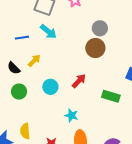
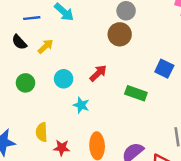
black semicircle: (14, 68) -> (19, 42), moved
cyan star: (71, 115) -> (81, 105), moved
yellow semicircle: (25, 131) -> (42, 132), moved

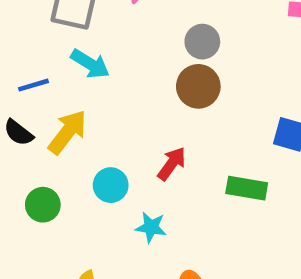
yellow arrow: (45, 46) -> (67, 132), size x1.5

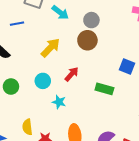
cyan arrow: (90, 64) -> (60, 13), moved
blue line: (33, 85) -> (17, 24), moved
yellow arrow: (67, 132) -> (50, 48), moved

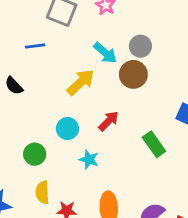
cyan arrow: (60, 13) -> (105, 53), moved
green circle: (11, 87) -> (35, 154), moved
green rectangle: (104, 89) -> (154, 144), turned 36

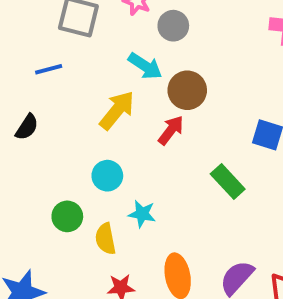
gray circle: (140, 46) -> (173, 26), moved
black semicircle: (14, 86) -> (27, 127), turned -96
red arrow: (109, 121) -> (171, 130), moved
yellow semicircle: (42, 192) -> (105, 239), moved

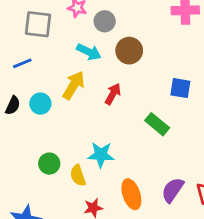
brown circle: (187, 90) -> (129, 51), moved
cyan circle: (107, 176) -> (40, 104), moved
cyan star: (142, 214) -> (101, 155), size x1.4

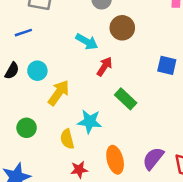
cyan arrow: (89, 52) -> (87, 42), moved
yellow arrow: (74, 85) -> (59, 93), moved
green rectangle: (157, 124) -> (126, 99), moved
green circle: (49, 164) -> (27, 128), moved

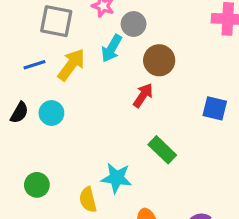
cyan arrow: (87, 42) -> (112, 48), moved, turned 90
red arrow: (104, 67) -> (143, 95), moved
yellow arrow: (59, 93) -> (71, 65), moved

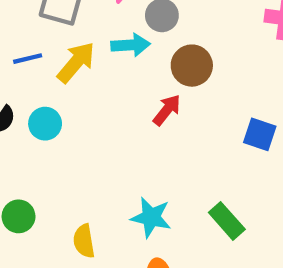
cyan arrow: (112, 48) -> (131, 45), turned -128
green rectangle: (162, 150) -> (227, 221), moved
cyan star: (117, 178) -> (151, 217), moved

